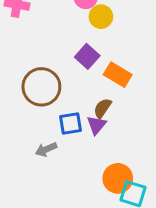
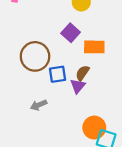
orange rectangle: (118, 75) -> (94, 47), turned -30
blue square: (70, 123) -> (58, 74), moved

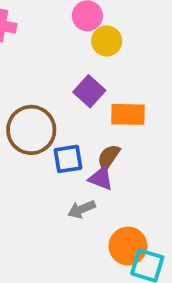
purple triangle: (78, 86) -> (101, 178), turned -49
gray arrow: (39, 105) -> (82, 209), moved

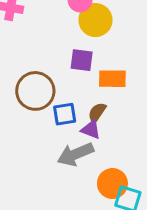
yellow circle: (107, 41) -> (95, 20), size x1.4
purple square: (89, 91) -> (82, 60), turned -35
gray arrow: (82, 209) -> (75, 154), size x1.6

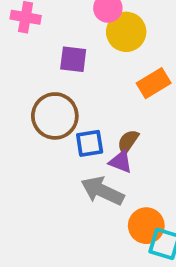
purple square: (82, 60) -> (73, 59), moved
orange rectangle: (112, 79) -> (154, 83), moved, turned -32
gray arrow: (75, 154) -> (102, 191), turned 48

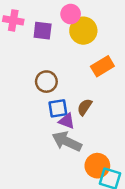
purple square: (73, 59) -> (43, 31), moved
brown circle: (55, 116) -> (46, 82), moved, size x0.7
purple triangle: (121, 162) -> (67, 121), moved

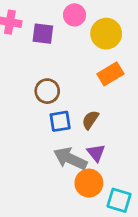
yellow circle: (83, 31) -> (106, 34), moved
purple triangle: (67, 121) -> (96, 153), moved, turned 30
orange circle: (97, 166) -> (89, 183), moved

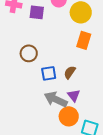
orange rectangle: (110, 74) -> (84, 40), turned -42
brown circle: (47, 91) -> (29, 53), moved

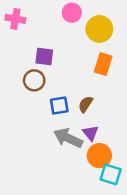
purple square: (37, 12) -> (44, 57), moved
orange circle: (69, 116) -> (99, 156), moved

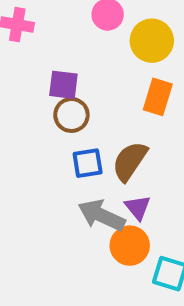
brown circle: (34, 80) -> (71, 115), moved
brown semicircle: (86, 104) -> (130, 161), size x1.5
orange circle: (99, 156) -> (130, 246), moved

